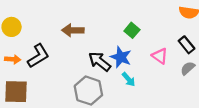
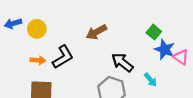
brown arrow: (73, 30) -> (96, 32), turned -30
blue star: (121, 57) -> (165, 49), moved

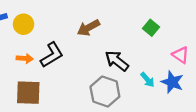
blue star: (165, 49) -> (172, 82), moved

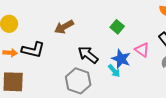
black L-shape: (52, 55) -> (33, 50), turned 45
blue star: (172, 82) -> (121, 59), moved

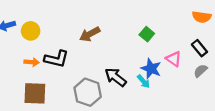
black arrow: (88, 55) -> (116, 77), moved
gray hexagon: (78, 81) -> (88, 92), moved

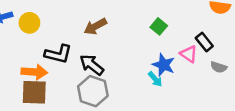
black rectangle: (199, 48) -> (204, 42), moved
orange arrow: (32, 62) -> (34, 72), moved, size x1.5
gray semicircle: (201, 71) -> (219, 67), turned -120
black arrow: (116, 77) -> (92, 65), moved

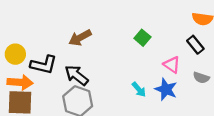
yellow circle: (29, 23) -> (15, 54), moved
black rectangle: (204, 42) -> (195, 45), moved
blue star: (164, 65) -> (166, 89), moved

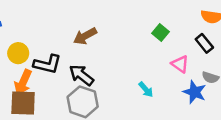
green square: (142, 38) -> (160, 32), moved
orange arrow: (20, 82) -> (23, 82), turned 110
blue star: (166, 89) -> (195, 92), moved

